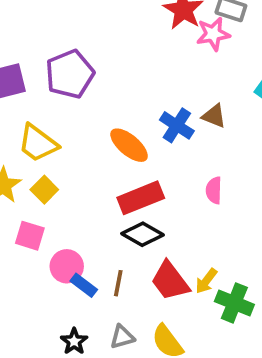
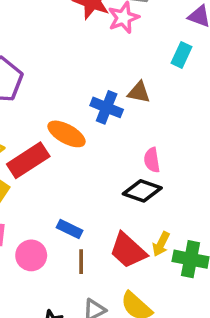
red rectangle: (141, 198) -> (28, 160), moved
black diamond: (143, 234) -> (142, 191), moved
blue rectangle: (84, 285) -> (70, 229), moved

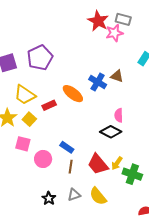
red rectangle: (28, 160) -> (49, 105), size x0.6

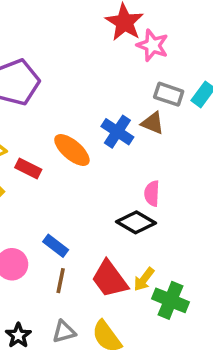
gray rectangle: (123, 19) -> (169, 94), moved
pink star: (114, 33) -> (153, 45), turned 30
red rectangle: (49, 105) -> (28, 169), turned 48

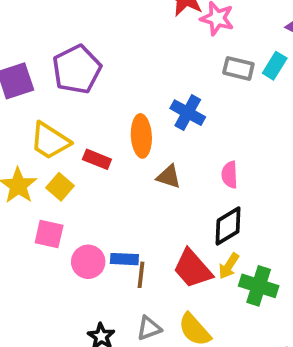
brown triangle: (153, 123) -> (169, 177), moved
orange ellipse: (72, 150) -> (141, 136), turned 51
black diamond: (136, 222) -> (228, 226), moved, turned -57
blue rectangle: (56, 246) -> (124, 259), moved, turned -30

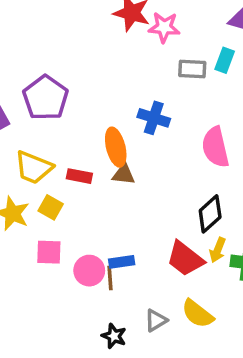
pink semicircle: (230, 175) -> (215, 147), moved, size x1.6
brown triangle: (169, 177) -> (124, 174), moved
brown line: (141, 275) -> (110, 278), moved

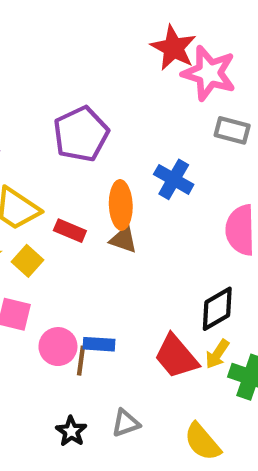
pink star: (164, 27) -> (209, 73), size x1.4
purple pentagon: (46, 98) -> (81, 134), moved
yellow semicircle: (198, 314) -> (202, 442), moved

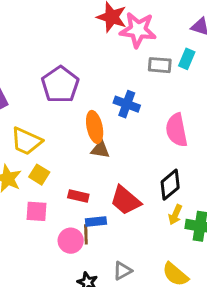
red rectangle: (70, 231) -> (78, 196), moved
pink circle: (58, 347) -> (71, 241), moved
red trapezoid: (176, 356) -> (125, 200), moved

